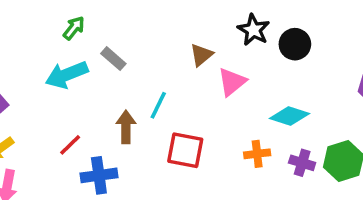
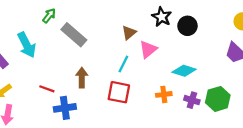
gray rectangle: (113, 59) -> (74, 35), size x1.6
cyan arrow: (67, 75) -> (27, 45), moved, turned -95
cyan line: (158, 105) -> (123, 64), moved
red line: (70, 145) -> (47, 89), turned 64

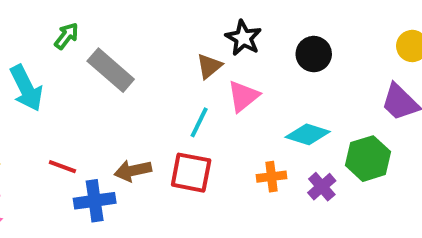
black star: (162, 17) -> (243, 38), moved
brown arrow: (82, 78) -> (133, 171), moved, turned -102
green hexagon: (218, 99) -> (368, 159), moved
purple cross: (192, 100) -> (322, 187), turned 32

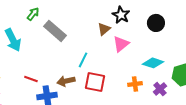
cyan line: (199, 122) -> (83, 60), moved

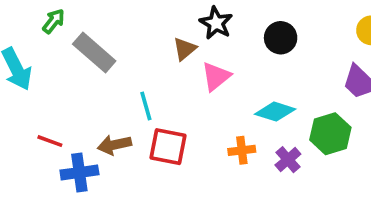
cyan line: (83, 60) -> (146, 106), turned -42

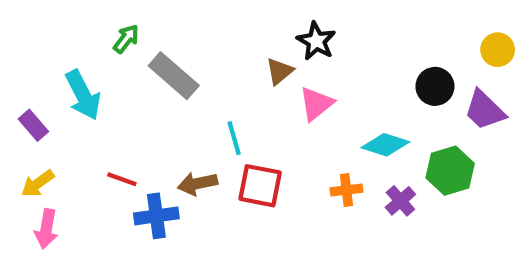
black circle: (281, 38) -> (435, 86), moved

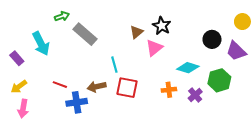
green arrow: (126, 39) -> (62, 16), turned 32
black star: (316, 41) -> (162, 26), moved

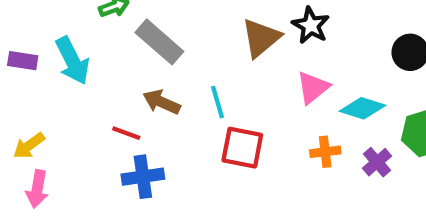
brown triangle: (136, 32) -> (261, 38), size x1.5
pink triangle: (154, 48) -> (313, 88), moved
purple rectangle: (17, 58) -> (23, 61), moved, turned -40
red line: (60, 85) -> (126, 133), moved
brown arrow: (97, 87) -> (162, 102), moved, turned 36

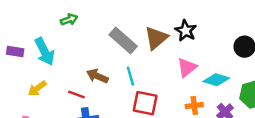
gray rectangle: (159, 42) -> (123, 40), moved
yellow arrow: (29, 146) -> (37, 88), moved

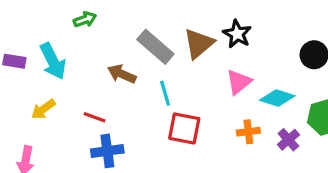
brown arrow: (97, 76) -> (122, 74), moved

